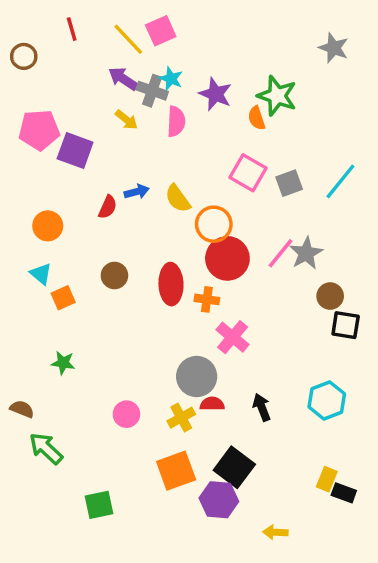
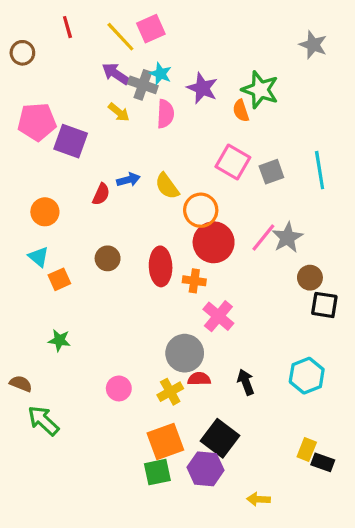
cyan line: (340, 181) -> (320, 170), turned -48
green square: (99, 505) -> (157, 472), moved

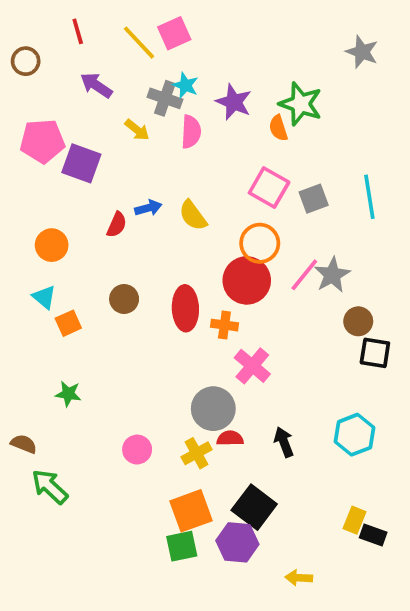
purple arrow: (116, 74) -> (96, 85), moved
orange circle: (201, 210) -> (260, 243), moved

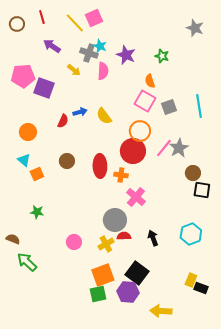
brown circle: (26, 61) -> (17, 24), moved
green star: (301, 104) -> (162, 56), size x0.6
orange semicircle: (278, 128) -> (150, 81), moved
yellow arrow: (299, 578) -> (161, 311), size x1.5

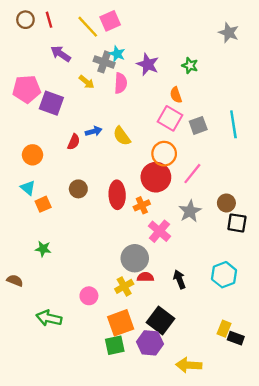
brown circle: (17, 24) -> (25, 20), moved
gray star: (179, 148) -> (190, 211), moved
orange cross: (121, 175) -> (142, 205), turned -32
pink circle: (74, 242) -> (89, 296), moved
green arrow: (27, 262) -> (49, 318), moved, turned -30

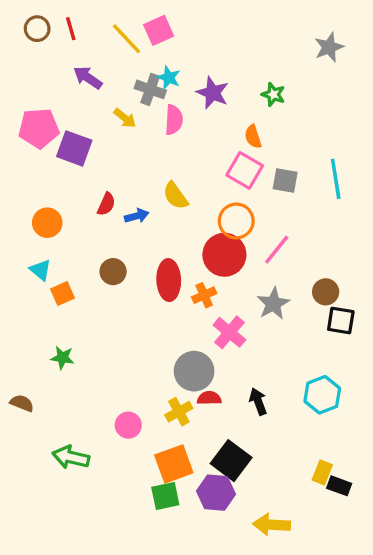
gray star: (229, 33) -> (329, 47), turned 30
gray square: (198, 125) -> (285, 180), turned 30
blue arrow: (94, 131) -> (137, 216), moved

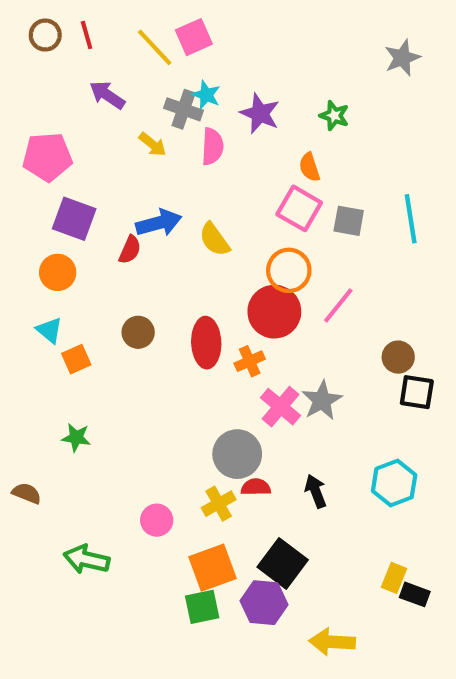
purple square: (74, 148) -> (74, 219), moved
blue arrow: (137, 216) -> (159, 223), moved, size x1.5
gray star: (273, 304) -> (322, 400), moved

